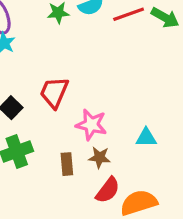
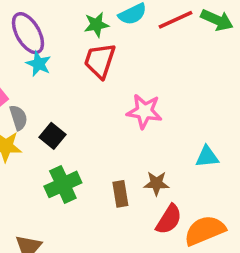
red trapezoid: (54, 92) -> (100, 61), moved
pink star: (91, 125) -> (144, 111), moved

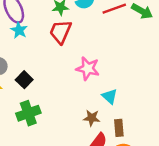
cyan triangle: (207, 157) -> (110, 96), moved, turned 42
brown rectangle: (120, 194) -> (119, 128), moved

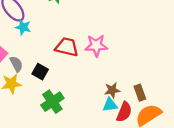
red trapezoid: (61, 32) -> (67, 47), moved, turned 95
cyan triangle: (110, 96) -> (110, 105), moved, turned -35

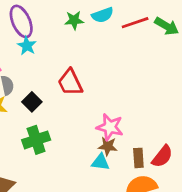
pink star: (96, 46) -> (110, 127), moved
red trapezoid: (67, 47) -> (70, 82), turned -145
red semicircle: (124, 112) -> (162, 156), moved

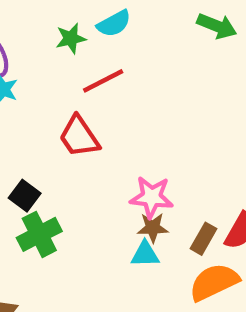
red line: (135, 23) -> (103, 81), moved
black square: (32, 102) -> (25, 196), moved
brown rectangle: (138, 158) -> (204, 239), turned 42

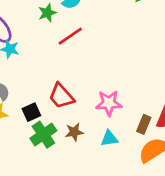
red trapezoid: (79, 137) -> (61, 96), moved
black square: (25, 196) -> (31, 112), turned 36
brown star: (153, 228) -> (74, 132), moved

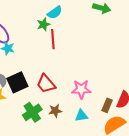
green star: (47, 13) -> (43, 24), moved
red line: (70, 36) -> (53, 39), turned -60
black square: (31, 112) -> (17, 82), moved, size x1.5

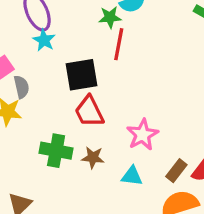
black square: (17, 82) -> (81, 75), moved
pink star: (81, 89) -> (142, 135), turned 30
green cross: (32, 112) -> (56, 151), turned 30

